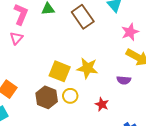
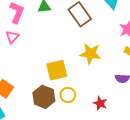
yellow star: (87, 68) -> (90, 54), moved
yellow square: (60, 71) -> (57, 70), turned -35

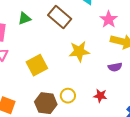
yellow square: (57, 70) -> (37, 65), moved

